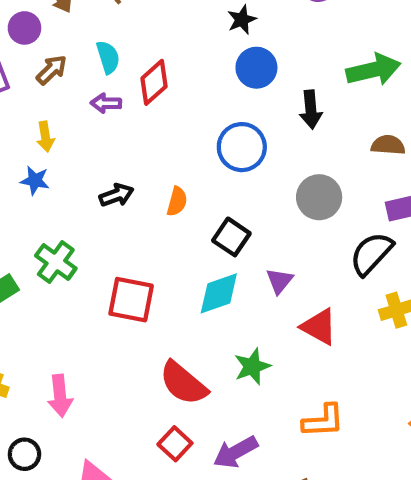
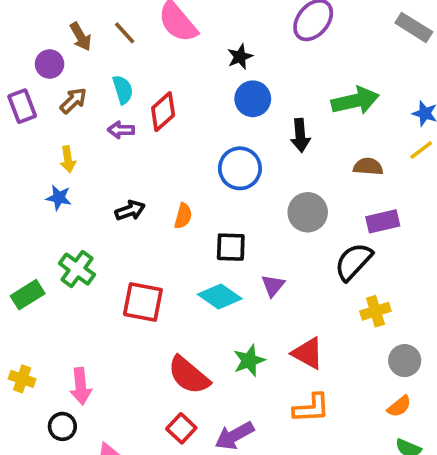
black square: (231, 237) -> (231, 247), turned -32
cyan diamond: (219, 293) -> (220, 296), turned 54
red triangle: (319, 327) -> (308, 353), moved
black circle: (24, 454) -> (62, 426), moved

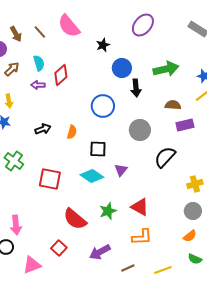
blue circle: (253, 99) -> (122, 68), moved
purple rectangle: (383, 221) -> (185, 125), moved
yellow cross: (375, 311) -> (195, 184), moved
red square: (181, 428) -> (59, 248), moved

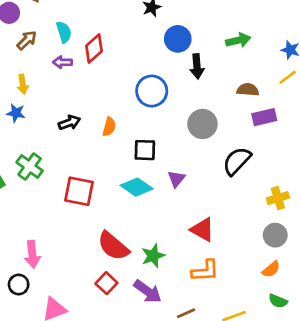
green arrow: (166, 69) -> (238, 40), size x0.7
green star: (108, 211) -> (153, 256), moved
red square: (59, 248) -> (106, 283), moved
purple arrow: (100, 252) -> (148, 291), turned -115

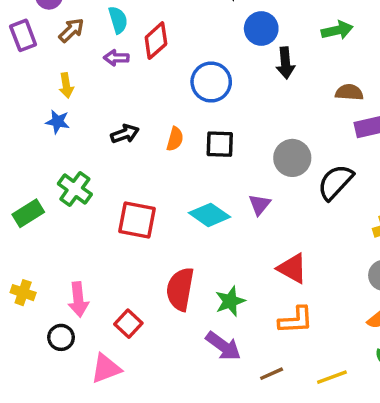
blue circle: (152, 91) -> (211, 82), moved
gray circle: (202, 124) -> (292, 158), moved
black square: (145, 150) -> (220, 144), moved
red semicircle: (113, 246) -> (180, 289), turned 60
red square: (106, 283) -> (128, 324), moved

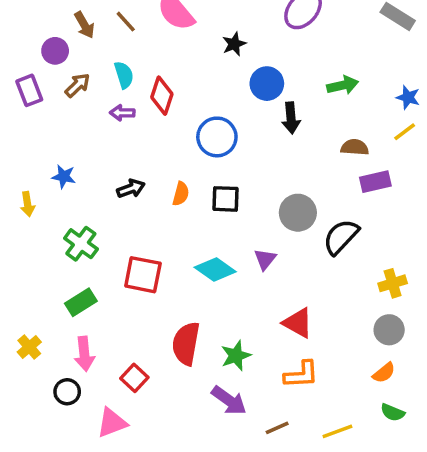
red diamond: (156, 41) -> (162, 96), turned -30
yellow arrow: (66, 85) -> (28, 204), moved
green rectangle: (28, 213) -> (81, 302), moved
yellow cross: (23, 293) -> (29, 347), turned 30

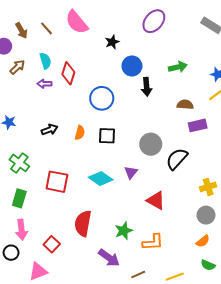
green rectangle: (81, 302) -> (19, 198), turned -42
red triangle: (298, 323) -> (156, 200), moved
green star: (236, 356) -> (124, 231), moved

